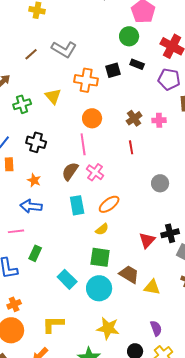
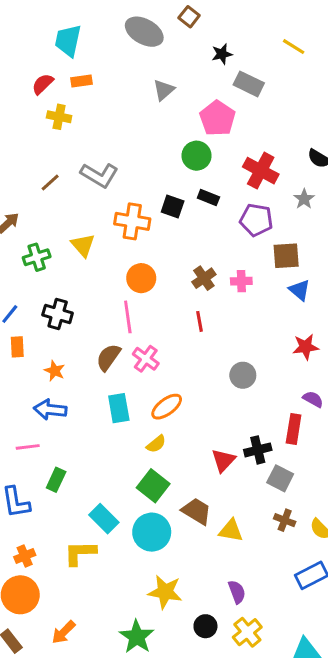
black square: (113, 70) -> (173, 206), turned 35
green square: (100, 257) -> (153, 486), turned 30
yellow L-shape: (53, 324) -> (80, 553), moved

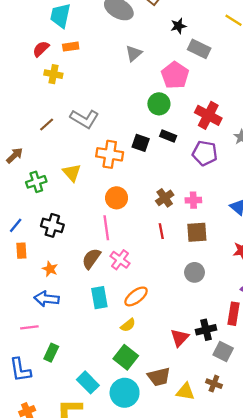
brown square: (286, 256) -> (197, 232), moved
brown trapezoid: (197, 511) -> (159, 377), turned 135
brown cross: (285, 520) -> (214, 384), moved

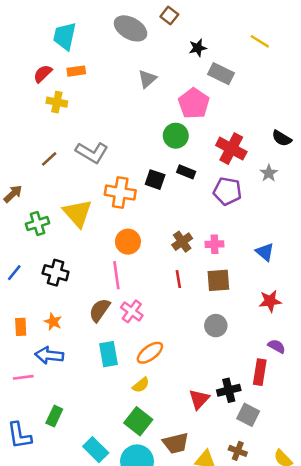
yellow triangle: (72, 173) -> (78, 213), size x1.4
orange rectangle: (21, 251) -> (21, 327), moved
pink line: (29, 327) -> (23, 377), moved

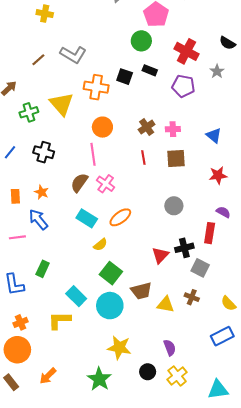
gray circle: (216, 326) -> (174, 206), moved
cyan rectangle: (109, 354) -> (87, 218), turned -48
blue arrow: (49, 355) -> (38, 219), turned 45
yellow semicircle: (141, 385) -> (100, 245), moved

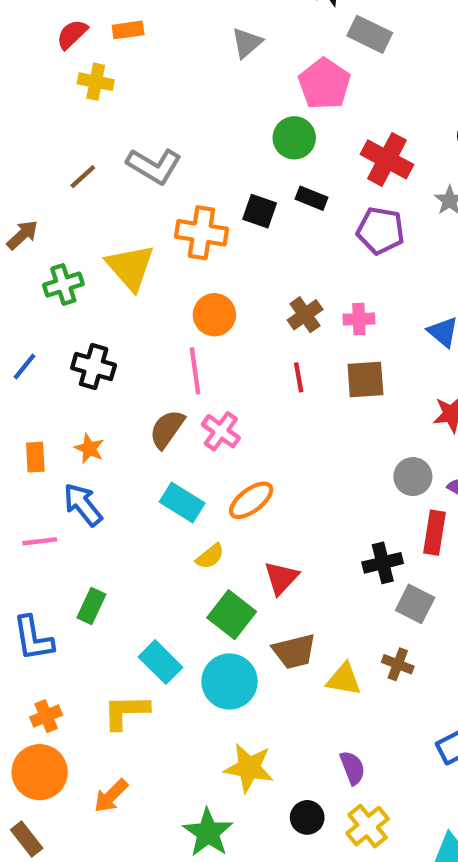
gray circle: (174, 206) -> (413, 477), moved
red triangle: (160, 255) -> (281, 578), moved
orange arrow: (48, 376) -> (111, 796), moved

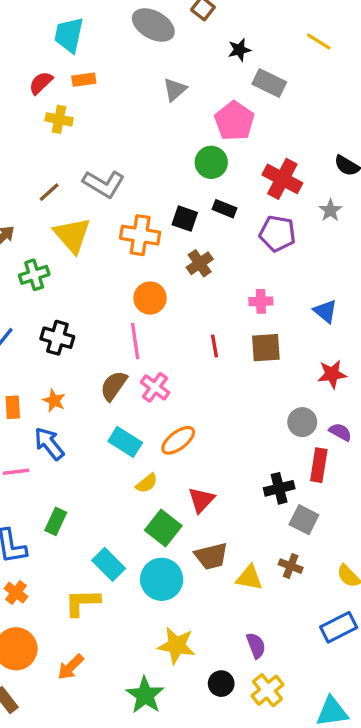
yellow triangle: (130, 267) -> (72, 235), moved
brown cross: (305, 315) -> (200, 263), moved
orange cross: (46, 716) -> (16, 593), moved, turned -30

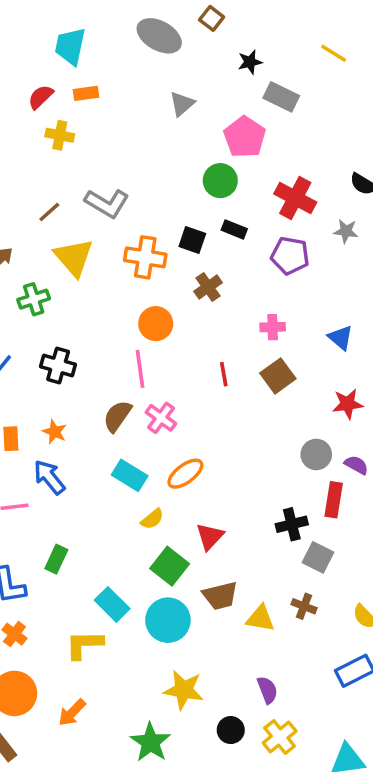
gray star: (330, 210) -> (346, 231), turned -30
brown square: (266, 348) -> (278, 376), turned -32

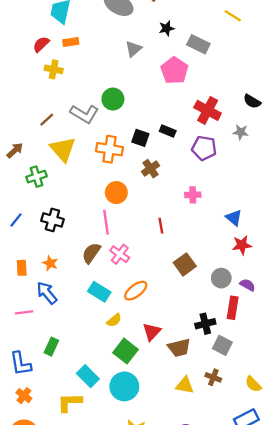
black star: (250, 62) -> (167, 28), moved
green circle: (220, 181) -> (113, 99), moved
blue triangle: (341, 338) -> (234, 218), moved
brown square: (278, 376) -> (185, 264), moved
brown trapezoid: (220, 596) -> (179, 348), moved

